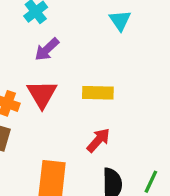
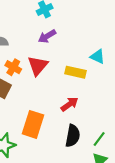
cyan triangle: (120, 20) -> (98, 57), moved, turned -42

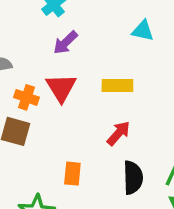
cyan triangle: (98, 57) -> (143, 31), moved
orange rectangle: (33, 124) -> (72, 174), size x0.6

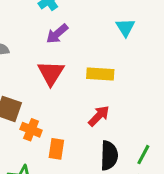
cyan triangle: (143, 31) -> (125, 27), turned 42
orange cross: (26, 97) -> (31, 130), moved

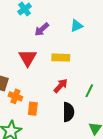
cyan triangle: (125, 27) -> (77, 26), turned 40
purple arrow: (57, 34) -> (42, 29), moved
green line: (143, 155) -> (89, 91), moved

